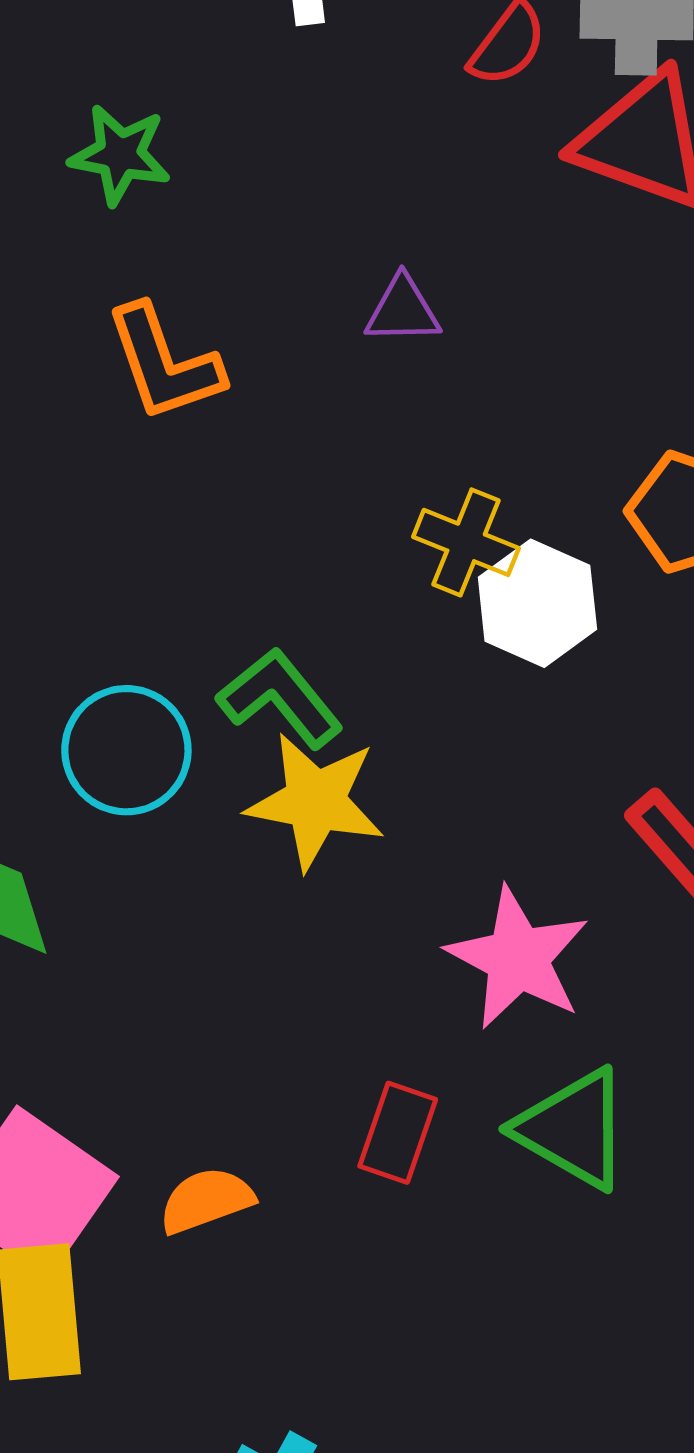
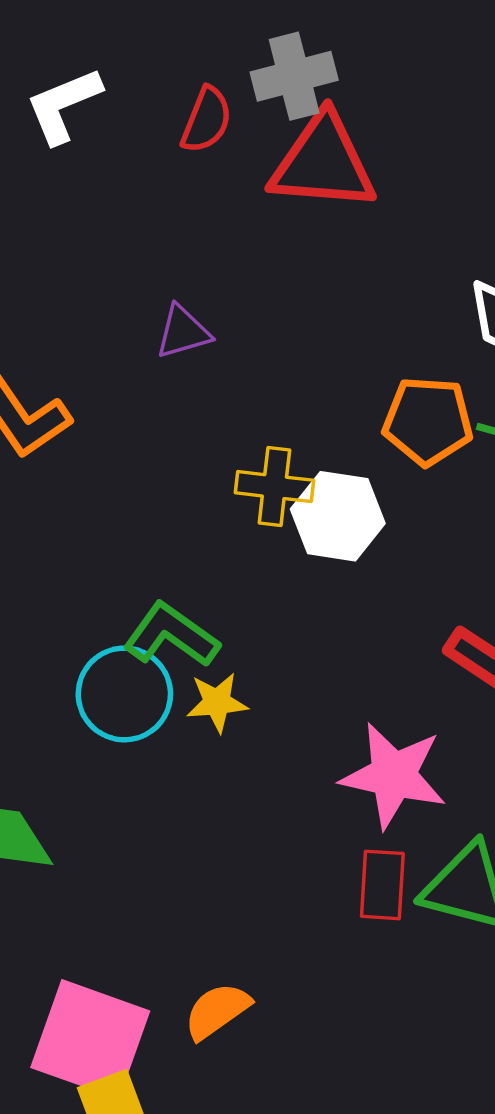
cyan circle: (126, 750) -> (124, 694), moved
yellow star: (315, 801) -> (217, 702), size x0.6
red rectangle: (398, 1133) -> (382, 885), moved

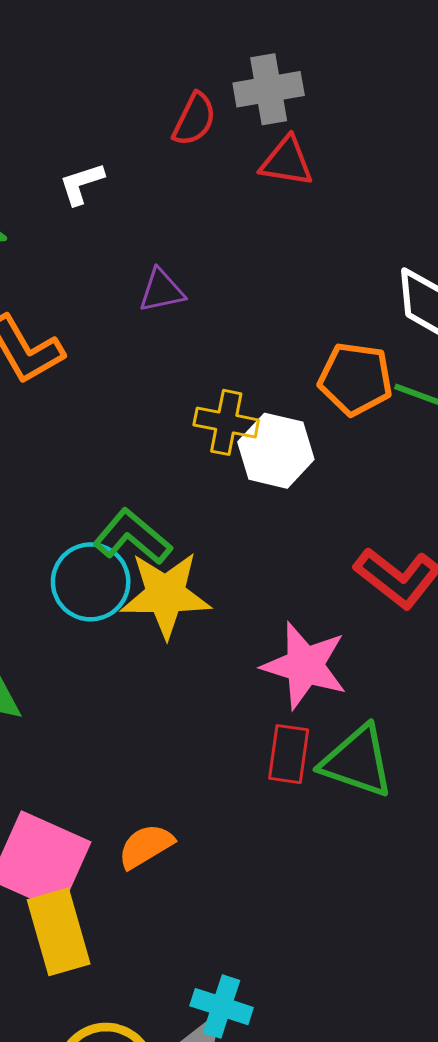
white L-shape: (63, 105) -> (82, 184), moved, size x0.7
red triangle: (323, 163) -> (287, 162), size x0.6
yellow star: (217, 702) -> (166, 595), size x1.8

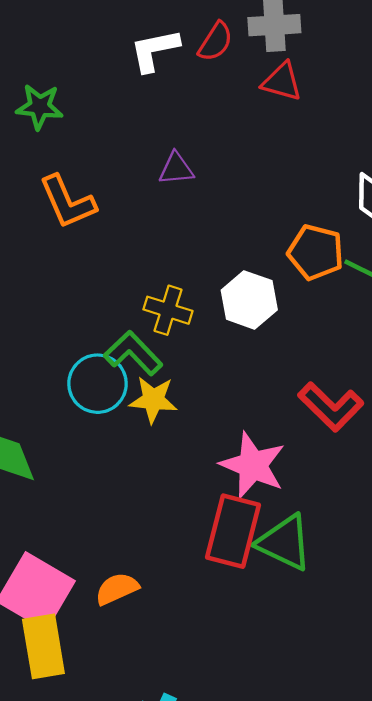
white L-shape: (82, 184) -> (155, 50), moved, size x1.4
yellow cross: (226, 422) -> (168, 310), moved
yellow star: (166, 595) -> (153, 400), size x0.7
red rectangle: (289, 754) -> (233, 531), size x1.6

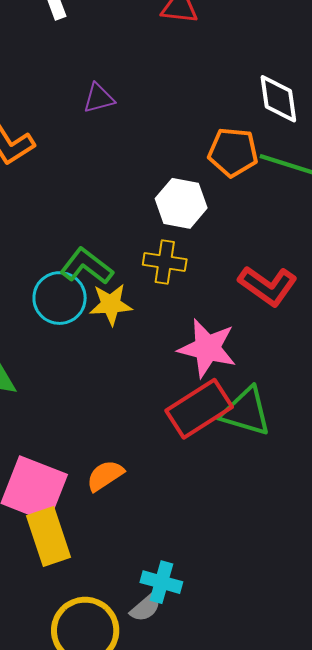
yellow cross: (168, 310) -> (165, 262), moved
red rectangle: (233, 531) -> (199, 409), turned 52

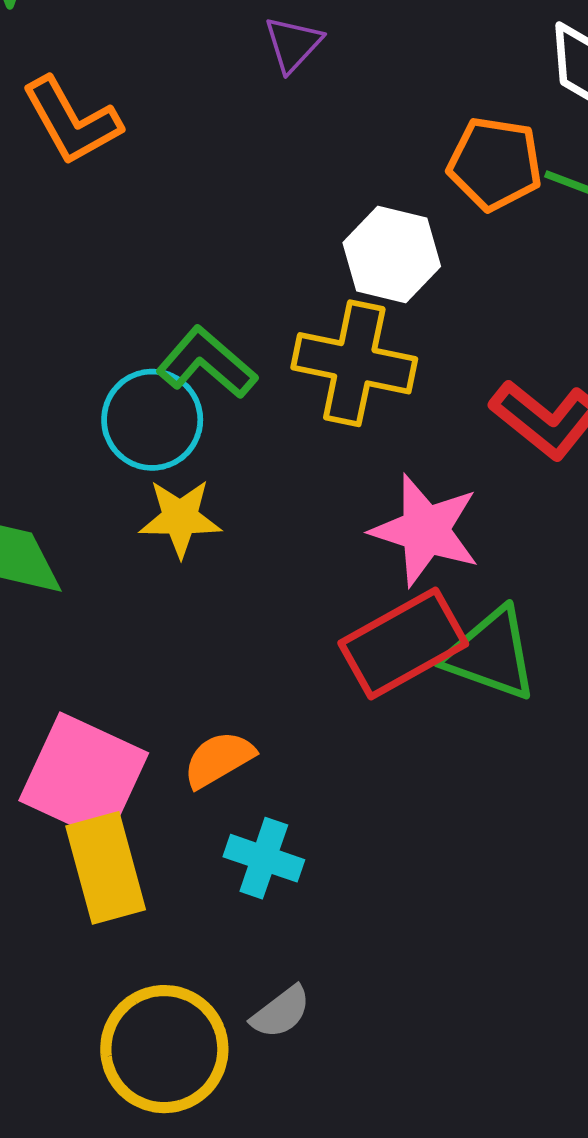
purple triangle: (99, 98) -> (293, 44), moved, turned -36
yellow cross: (165, 262) -> (354, 363), size x1.5
yellow star: (111, 304) -> (180, 518), moved
cyan cross: (161, 582) -> (264, 858), moved

